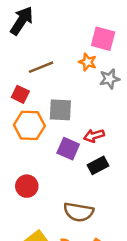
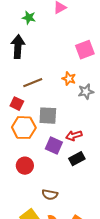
black arrow: (22, 21) -> (18, 47), turned -30
pink square: (103, 39) -> (85, 50), moved, turned -36
red circle: (27, 186) -> (25, 166), moved
brown semicircle: (79, 212) -> (50, 195), moved, size x0.7

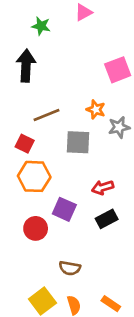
gray square: (48, 116) -> (78, 142), moved
purple square: (54, 146) -> (64, 209), moved

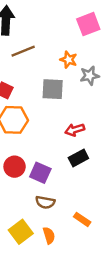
brown line: (47, 115) -> (23, 51), moved
purple square: (64, 209) -> (40, 173), moved
orange rectangle: (111, 304) -> (82, 219), moved

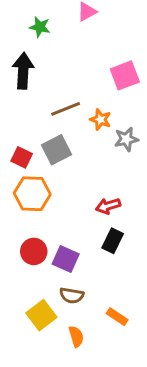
brown line: (23, 51) -> (66, 109), moved
gray square: (53, 89) -> (56, 150), moved, turned -30
black rectangle: (78, 158) -> (113, 241), turned -36
yellow square: (21, 232) -> (41, 315), moved

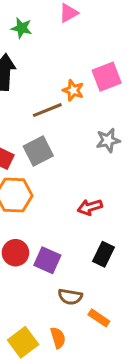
orange star: (100, 119) -> (73, 90), moved
black rectangle: (113, 241) -> (104, 254), moved
brown semicircle: (72, 295) -> (70, 297), moved
yellow square: (41, 315) -> (23, 342), moved

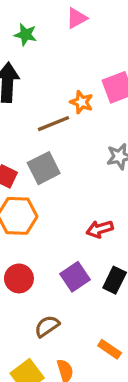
purple square: (47, 260) -> (75, 277), moved, turned 32
brown semicircle: (70, 297) -> (47, 326), moved, turned 135

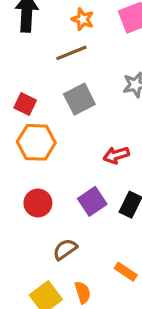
orange star: (82, 102) -> (83, 19), moved
gray square: (44, 168) -> (79, 99), moved

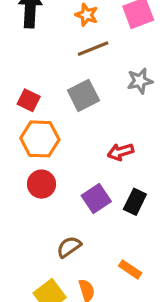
brown line: (71, 53) -> (93, 49), moved
red circle: (38, 203) -> (41, 184), moved

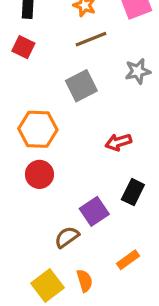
red square: (29, 100) -> (23, 47), moved
purple square: (96, 199) -> (94, 211), moved
orange rectangle: (130, 269) -> (128, 260), turned -70

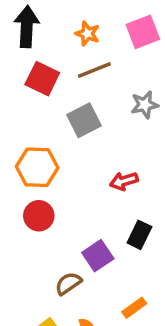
red square: (23, 47) -> (42, 79), moved, size x1.4

